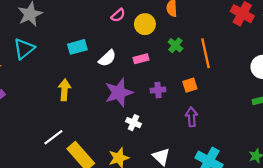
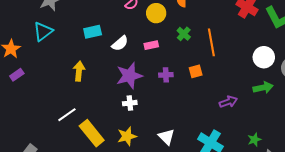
purple arrow: (192, 117) -> (228, 102), moved, turned 72
white cross: (134, 123) -> (130, 103), moved, turned -32

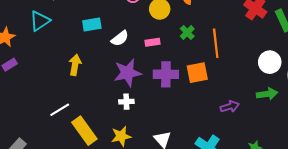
orange square: (196, 71) -> (197, 73), size x1.5
purple cross: (166, 75) -> (166, 74), size x1.6

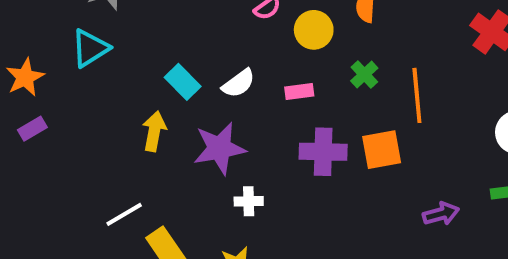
cyan rectangle: (92, 24) -> (183, 82), moved, turned 54
purple star: (127, 73) -> (220, 148), moved

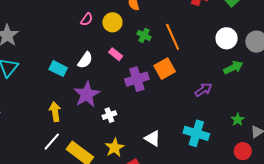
pink rectangle: (299, 92) -> (116, 54), turned 64
yellow arrow: (154, 131) -> (55, 112), moved

